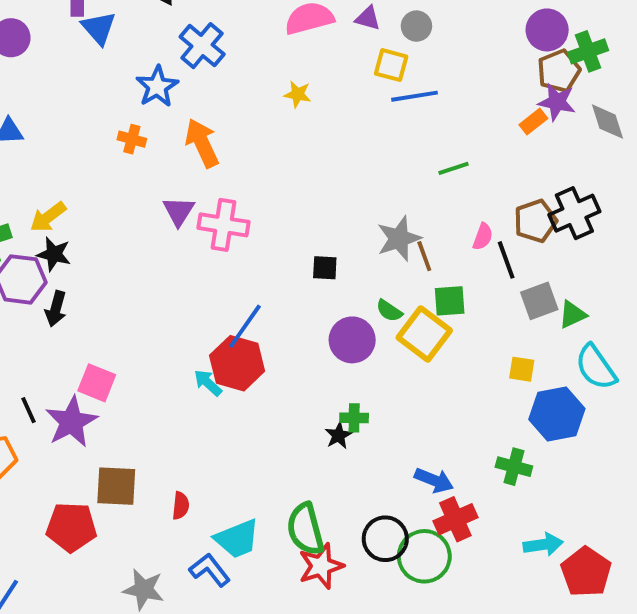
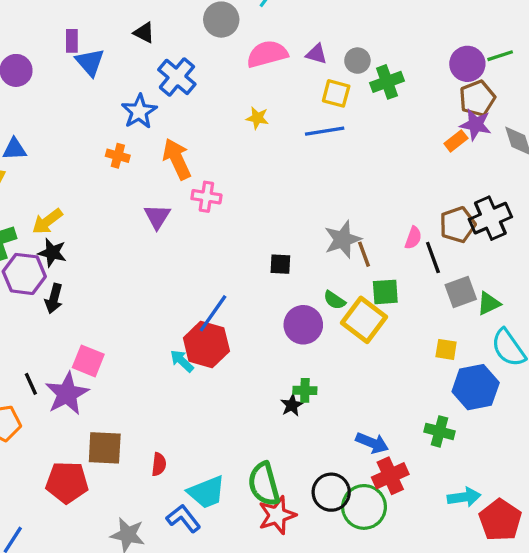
green cross: (588, 51) -> (387, 82), moved
blue line: (415, 96) -> (325, 131), moved
green line: (454, 168) -> (500, 56), moved
pink cross: (223, 225) -> (206, 197), moved, size x0.7

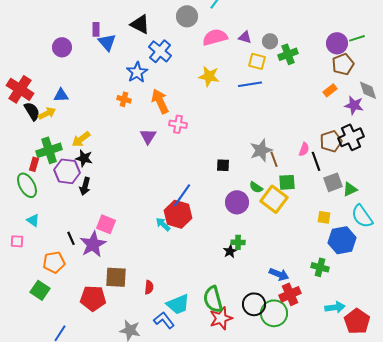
black triangle: (144, 33) -> (140, 24), size x1.5
yellow star: (257, 118) -> (209, 76), size x1.5
purple star: (476, 125) -> (354, 105), moved

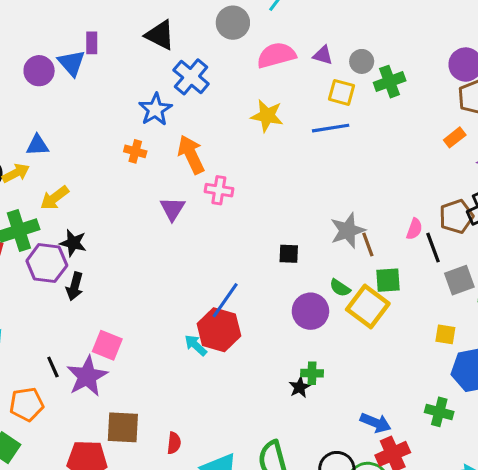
blue triangle: (107, 42) -> (72, 63), moved
yellow arrow: (81, 139) -> (55, 198), moved

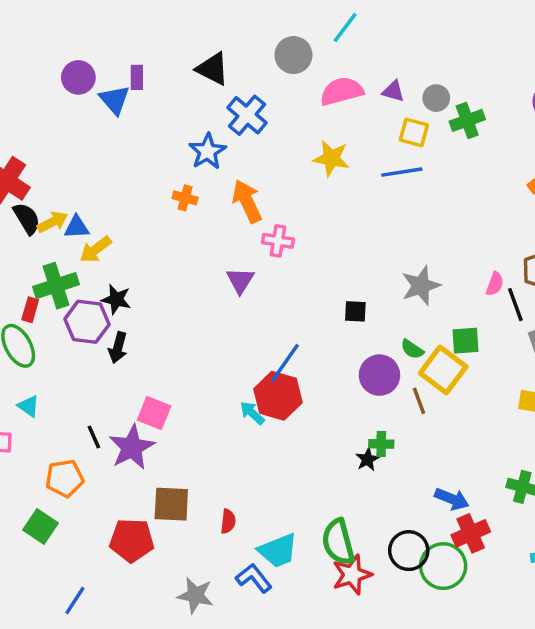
purple circle: (39, 71) -> (78, 77), moved
blue triangle: (37, 145) -> (77, 227), moved
purple triangle: (172, 209) -> (240, 280), moved
brown line: (368, 244) -> (419, 401), moved

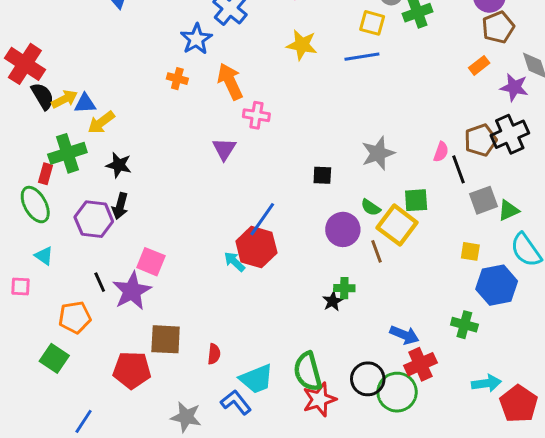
purple hexagon: (87, 322) -> (94, 219), moved

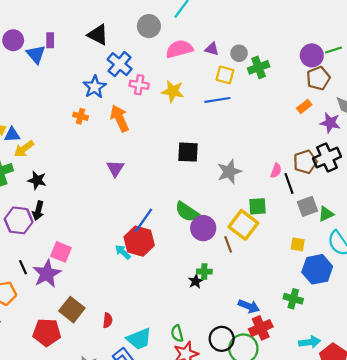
pink cross: (256, 115) -> (139, 85), moved
black square: (322, 175) -> (188, 152), moved, size x1.5
green semicircle: (371, 207) -> (187, 212), moved, size x1.6
brown square: (166, 339) -> (72, 310), turned 35
green semicircle: (308, 372) -> (177, 333), size x0.6

